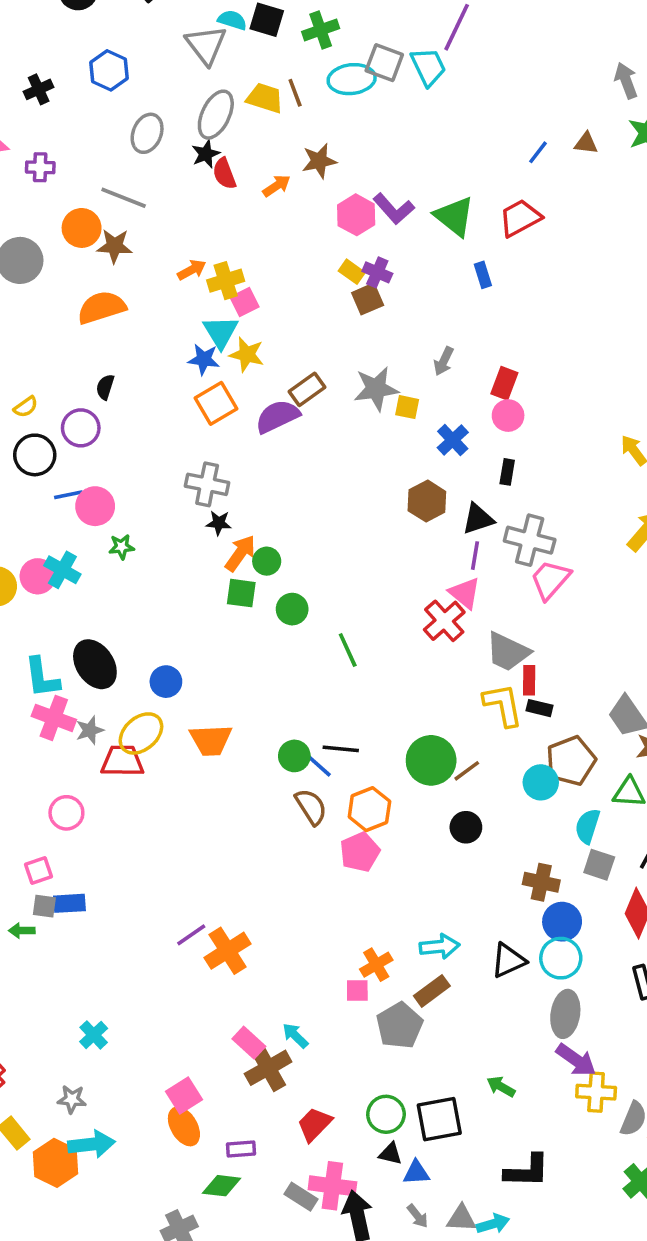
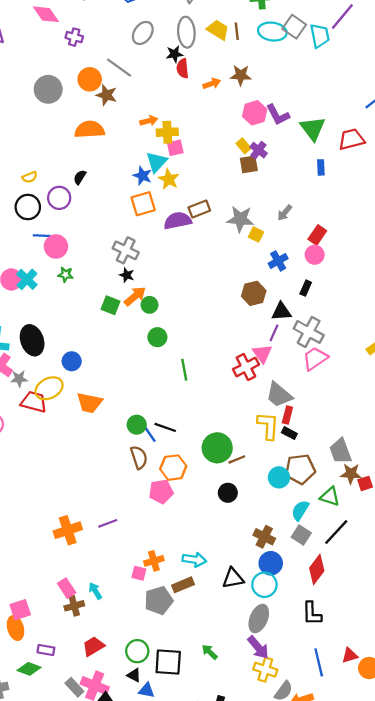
gray ellipse: (216, 115) -> (186, 32), turned -44
green square: (241, 593) -> (110, 305), moved
purple line: (191, 935) -> (108, 523), moved
brown cross: (268, 1068) -> (74, 606), size x0.7

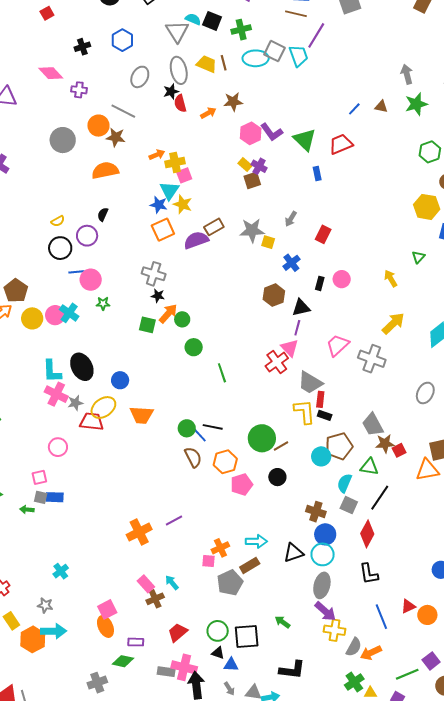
pink circle: (315, 255) -> (342, 279), moved
gray cross: (309, 332) -> (372, 359), moved
pink pentagon: (161, 492) -> (242, 485), moved
gray rectangle: (74, 687) -> (166, 672), turned -30

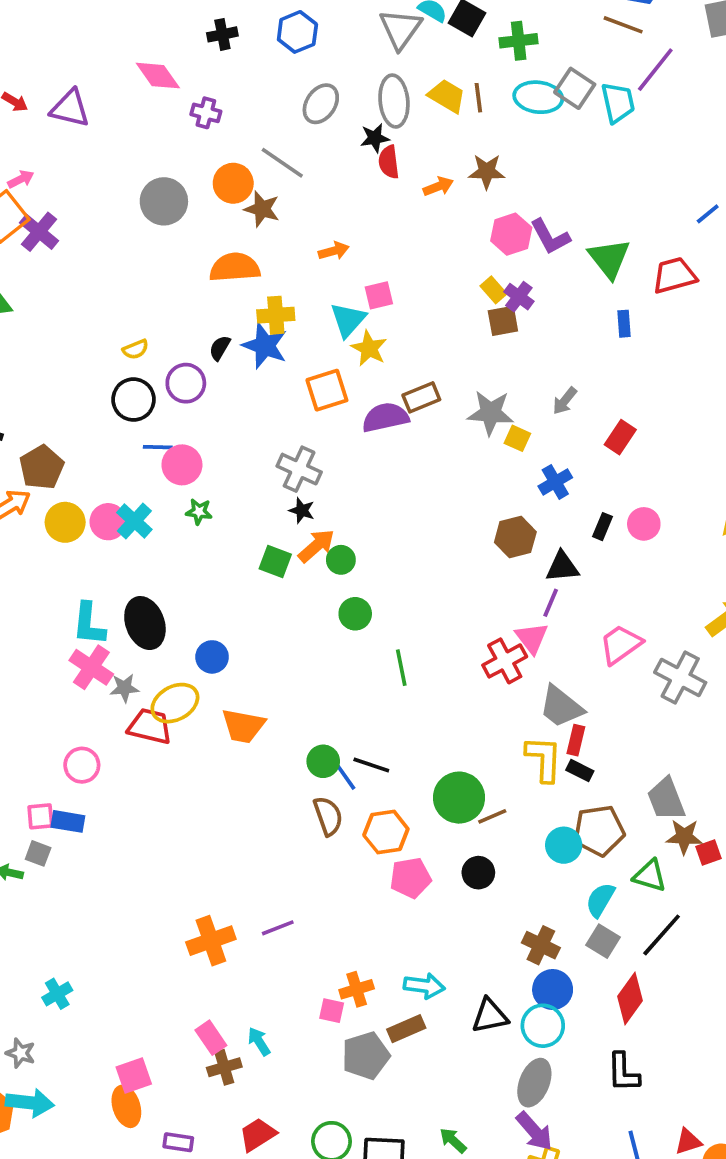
yellow cross: (175, 162) -> (276, 315), moved
blue star: (159, 205) -> (265, 346), moved, size x1.4
blue rectangle: (55, 497) -> (68, 821), moved

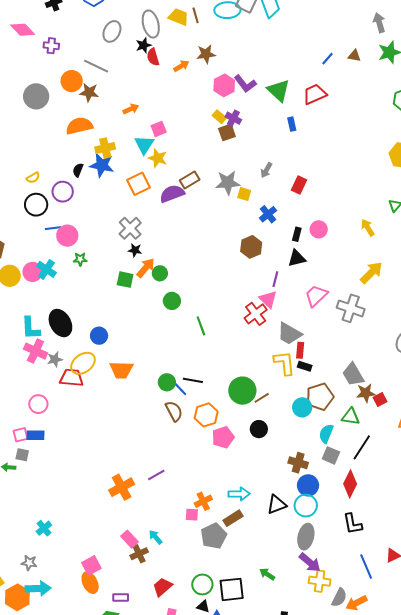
gray cross: (299, 469) -> (130, 228), turned 30
black triangle: (562, 567) -> (297, 258), moved

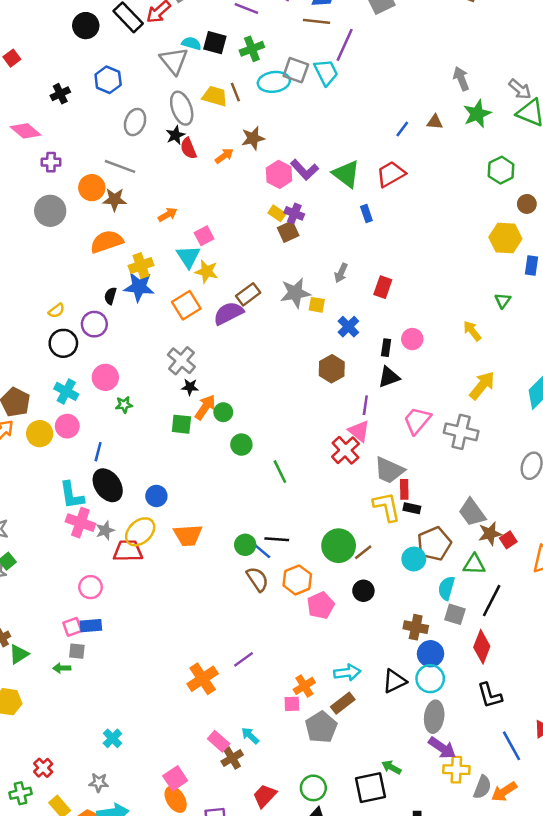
purple cross: (51, 46) -> (51, 162), moved
blue line: (53, 228) -> (98, 452), moved, turned -63
cyan cross: (46, 269) -> (66, 391), moved
black square: (232, 589) -> (370, 788), moved

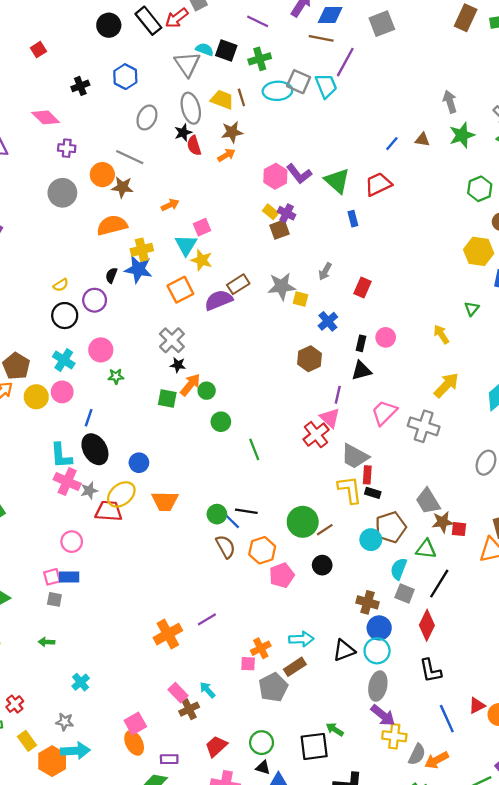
brown star: (253, 138) -> (232, 132), moved
red square: (508, 540) -> (459, 529), turned 35
green arrow: (62, 668) -> (47, 642), moved

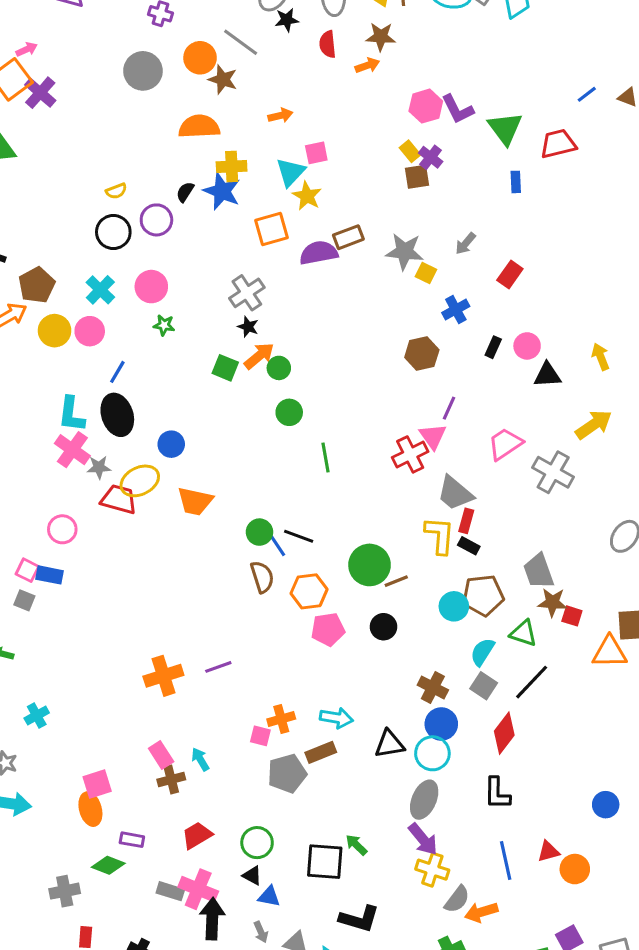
black star: (183, 133) -> (287, 20), moved
black triangle: (361, 371) -> (547, 375), moved
pink square: (52, 577) -> (27, 570), turned 30

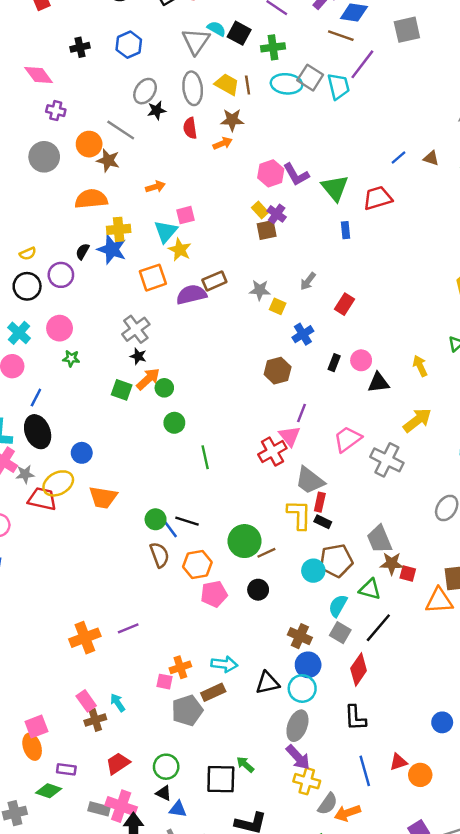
gray star: (405, 252) -> (260, 290), size x0.7

